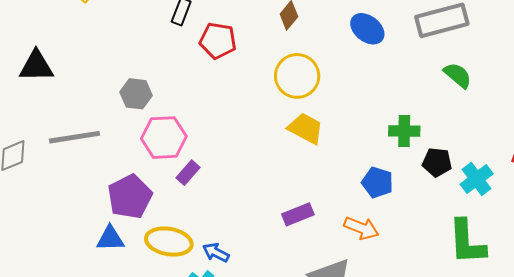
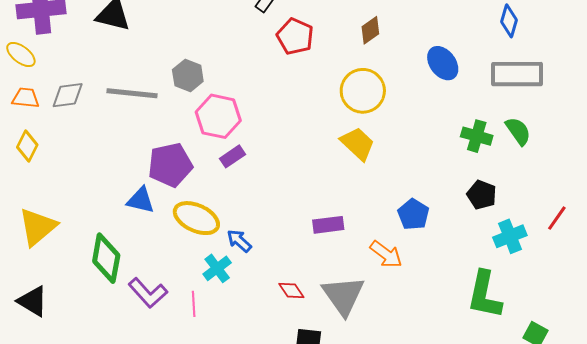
gray hexagon: (136, 94) -> (188, 75), moved
green cross: (404, 131) -> (477, 136), moved
black pentagon: (437, 162) -> (482, 195), moved

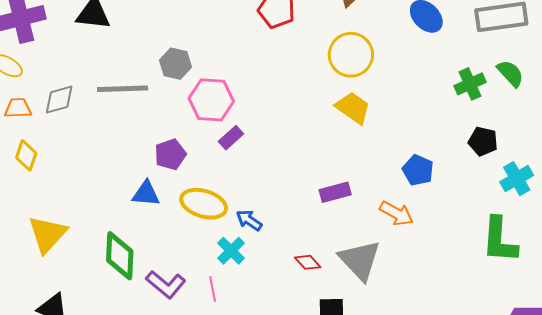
green cross: (477, 136) -> (470, 84), turned -32
purple pentagon: (170, 165) -> (170, 154), size x0.7

